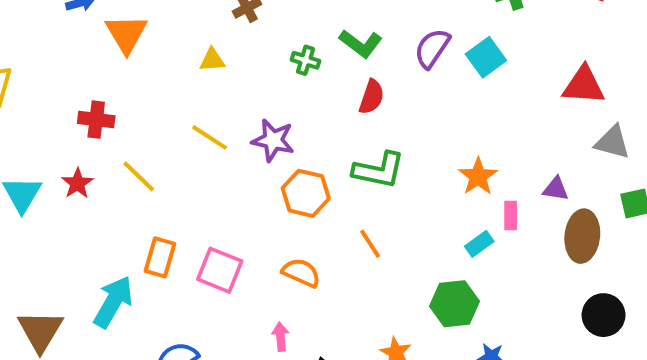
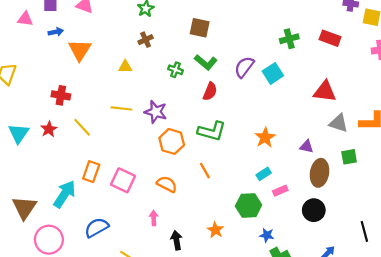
yellow line: (210, 137) -> (121, 108), turned -30
pink rectangle: (511, 216) -> (280, 191), moved, turned 64
black circle: (604, 315) -> (314, 210), moved

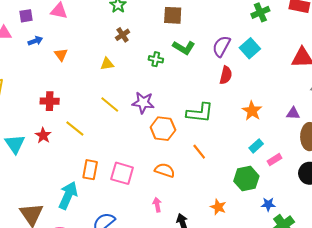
orange triangle: (80, 50) -> (61, 55), size x0.6
red semicircle: (210, 91) -> (226, 75), moved
yellow line: (121, 108) -> (110, 104), turned 42

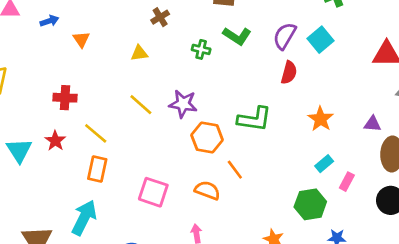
orange line: (199, 152) -> (235, 170), moved
pink rectangle: (274, 160) -> (347, 182), turned -32
orange rectangle: (90, 170) -> (97, 169), moved

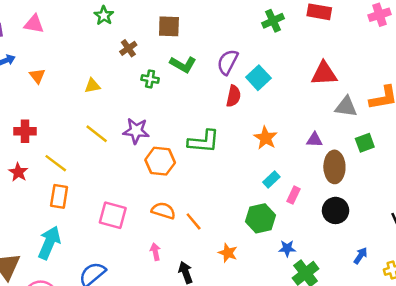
brown cross: (160, 17) -> (128, 48), moved
cyan square: (321, 40) -> (258, 78), moved
orange line: (235, 170) -> (194, 221), moved

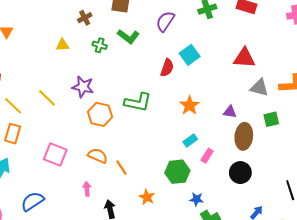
purple semicircle: (228, 62) -> (165, 21), moved
yellow triangle: (92, 86) -> (62, 45), moved
yellow line: (97, 134) -> (47, 98), moved

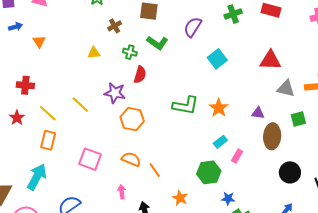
red semicircle: (167, 68) -> (140, 75), moved
green L-shape: (138, 102) -> (186, 105), moved
black circle: (240, 173) -> (290, 172), moved

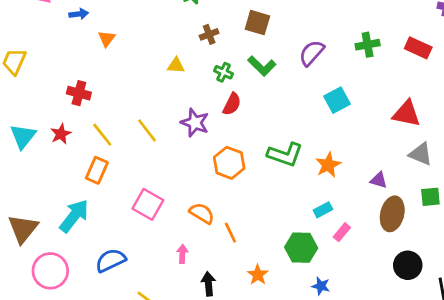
orange hexagon: (132, 119) -> (229, 163), moved

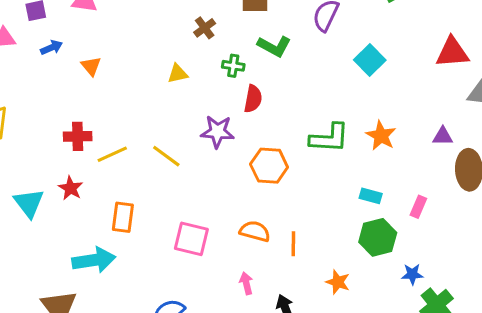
yellow line: (102, 135) -> (112, 154), moved, turned -60
cyan rectangle: (323, 210) -> (371, 196), moved, turned 60
cyan arrow: (74, 216) -> (94, 260), moved, turned 60
orange line: (230, 233) -> (293, 244), turned 42

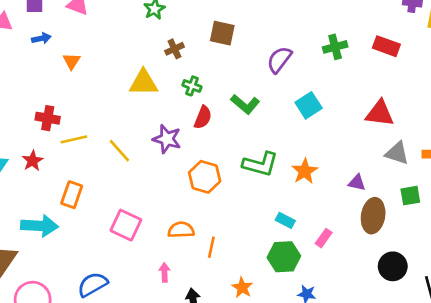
green L-shape: (274, 46) -> (245, 104), moved
yellow triangle: (178, 74) -> (143, 83), size x1.6
orange semicircle: (255, 231) -> (181, 230), turned -30

